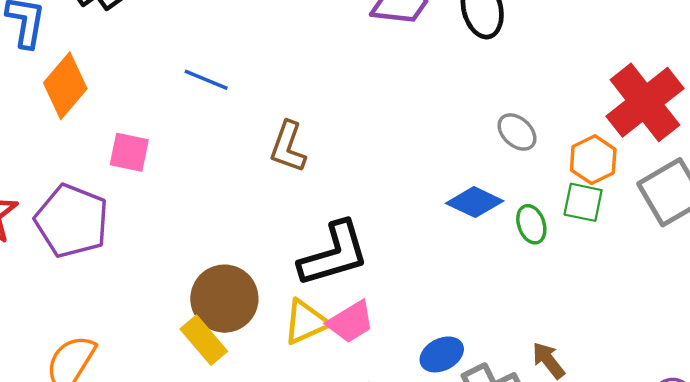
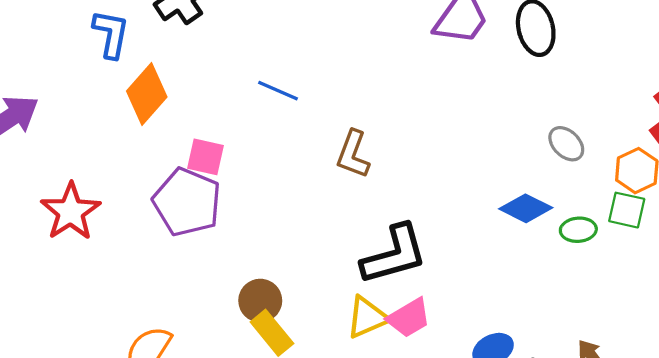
purple pentagon: (72, 221) -> (187, 202), moved
green ellipse: (531, 224) -> (578, 230), turned -76
brown circle: (224, 299) -> (260, 301), moved, size x0.7

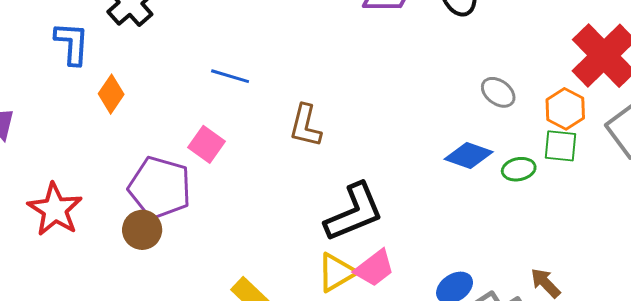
orange diamond: (147, 94) -> (111, 94), size x0.7
pink square: (205, 157) -> (207, 144), moved, turned 30
brown circle: (260, 301) -> (142, 230), moved

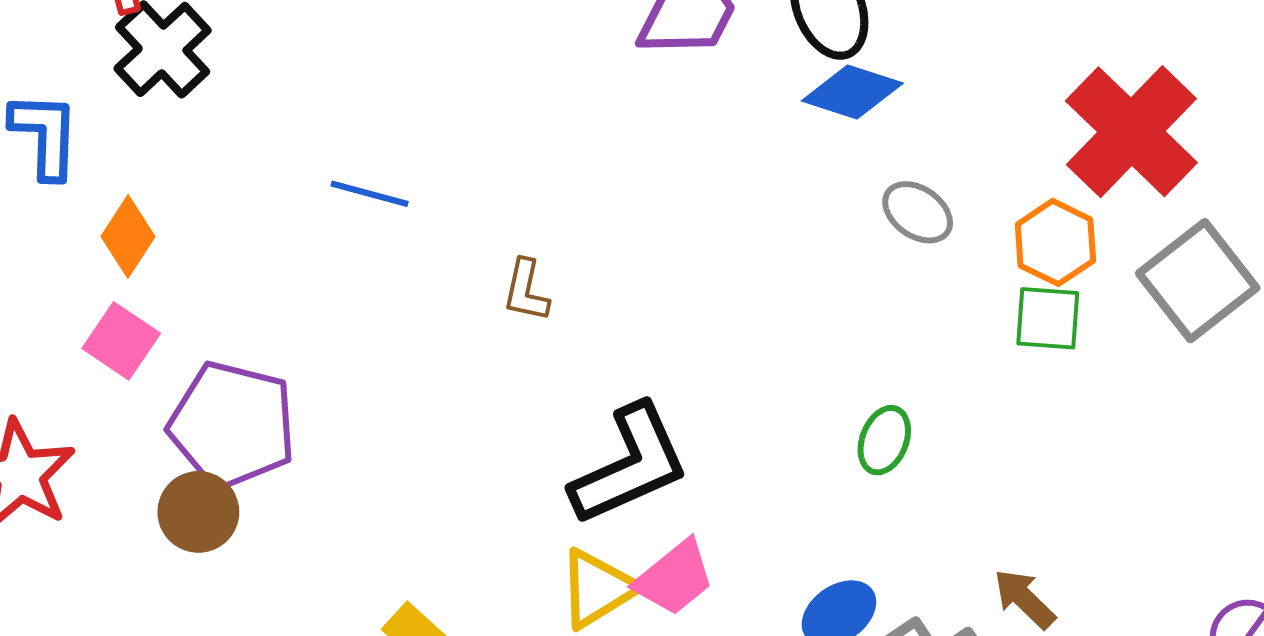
brown L-shape: (305, 126) -> (526, 291), size x0.7
pink square: (207, 144) -> (121, 341), moved
blue diamond: (469, 156) -> (852, 92), moved
green ellipse: (519, 169) -> (884, 440), moved, turned -56

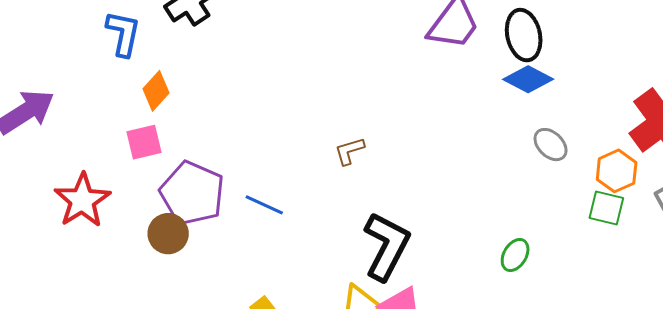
blue line: (370, 194) -> (264, 205), moved
brown L-shape: (526, 291) -> (349, 151), turned 52
pink square: (121, 341) -> (144, 142), turned 33
black L-shape: (630, 465) -> (386, 246), turned -48

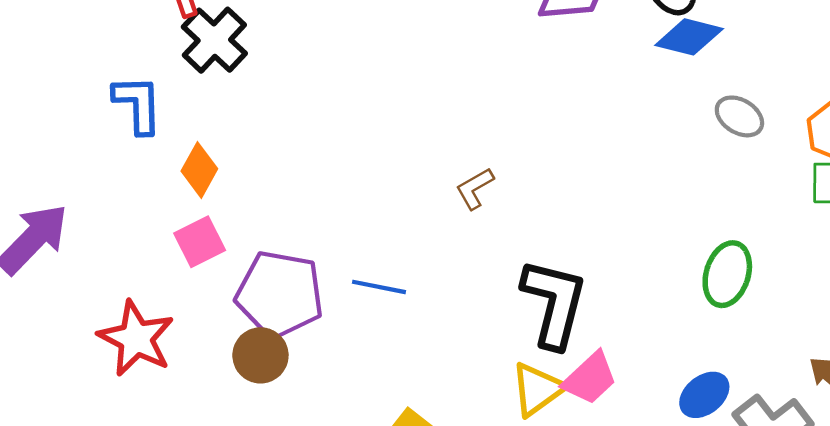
green ellipse: (515, 255) -> (727, 274), size x1.4

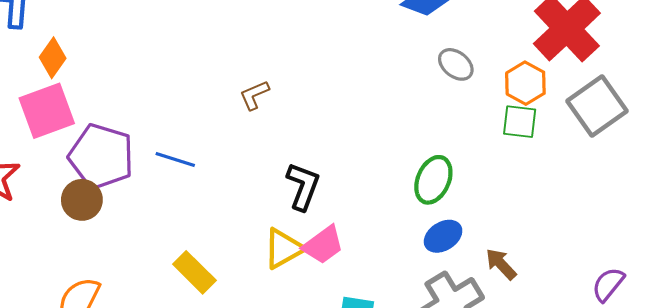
pink square: (200, 242) -> (47, 111), size x1.5
black L-shape: (554, 303) -> (303, 186), size x0.7
blue ellipse: (704, 395) -> (443, 236), moved

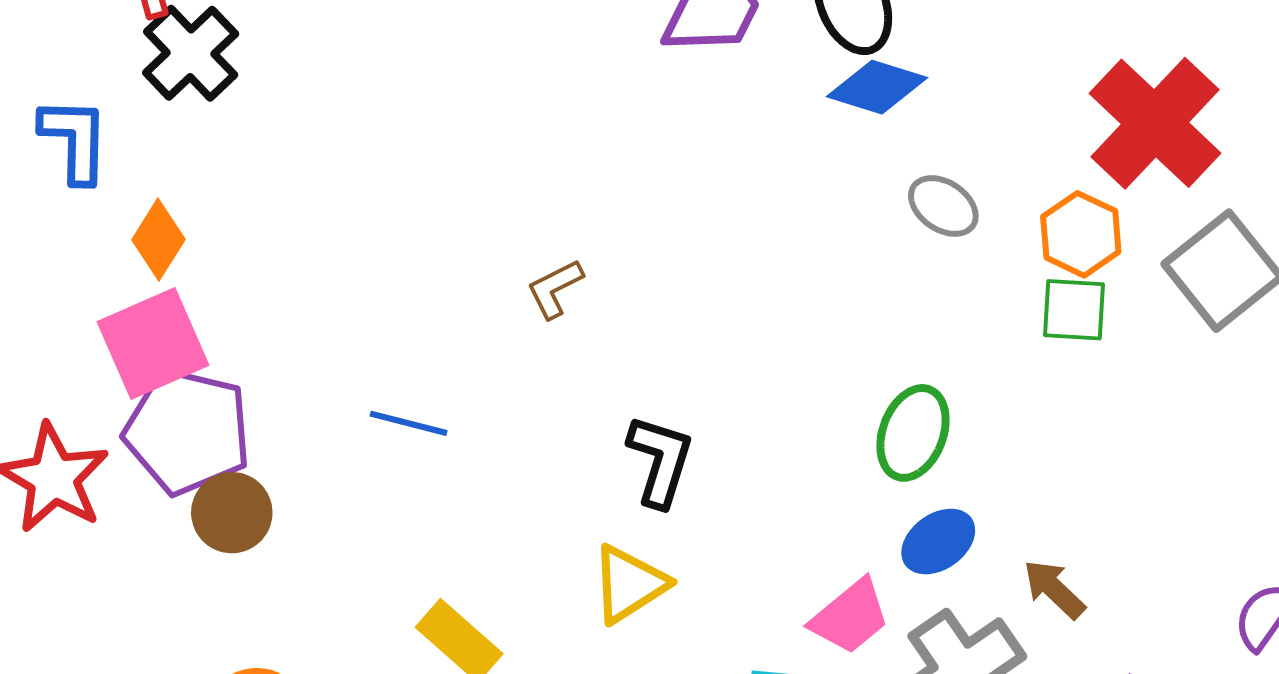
purple pentagon: (101, 156) -> (187, 431), moved
pink trapezoid: (323, 245) -> (850, 617), moved

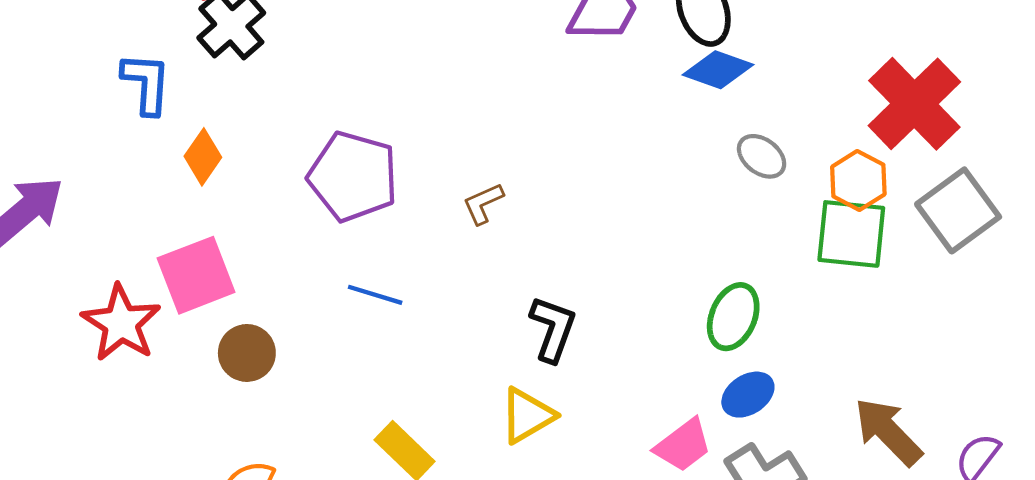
green square: (1074, 310) -> (851, 234), size x1.5
pink square: (153, 343) -> (196, 275), moved
purple pentagon: (187, 431) -> (353, 176), moved
brown arrow: (1054, 589) -> (888, 432), moved, size x1.6

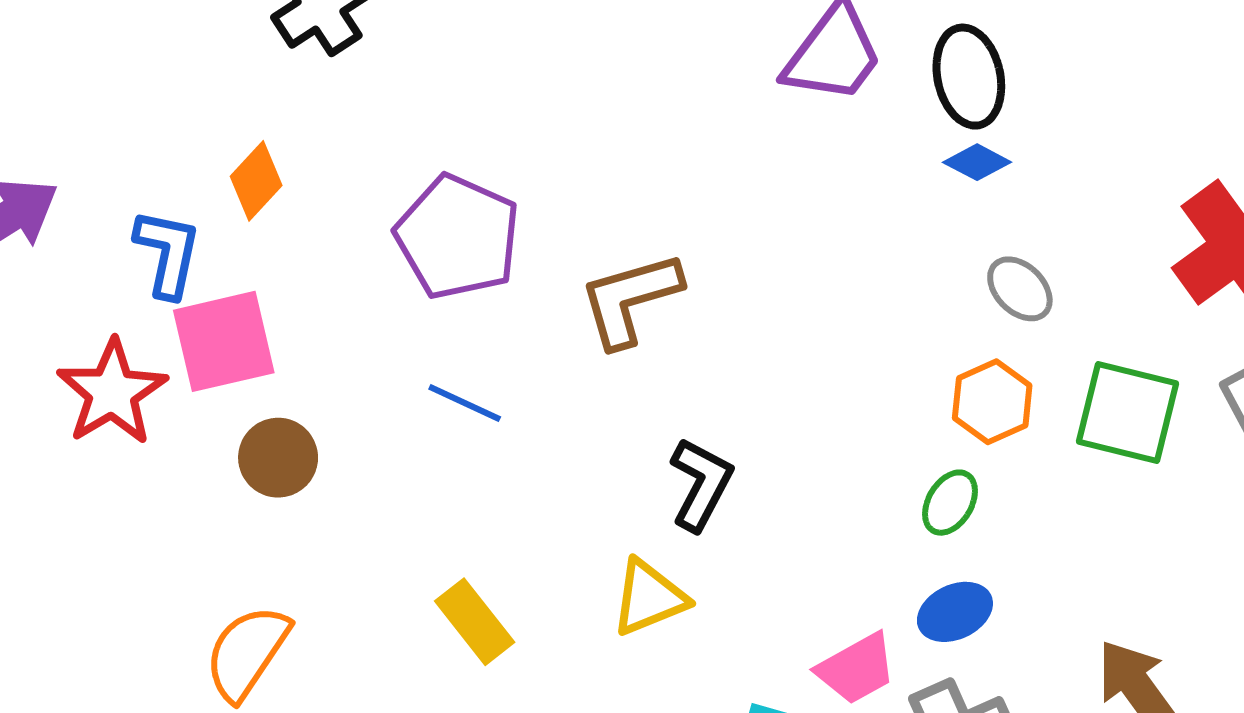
blue diamond: (718, 70) -> (977, 162), size x0.7
blue L-shape: (146, 83) -> (168, 253), moved
orange hexagon: (858, 181) -> (992, 402), moved
brown L-shape: (483, 203) -> (630, 299), size x1.8
green ellipse: (733, 317) -> (950, 503), size x0.7

